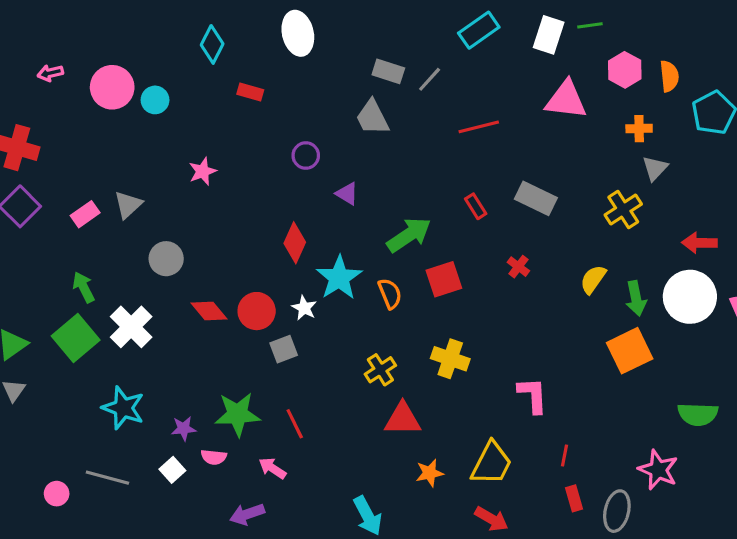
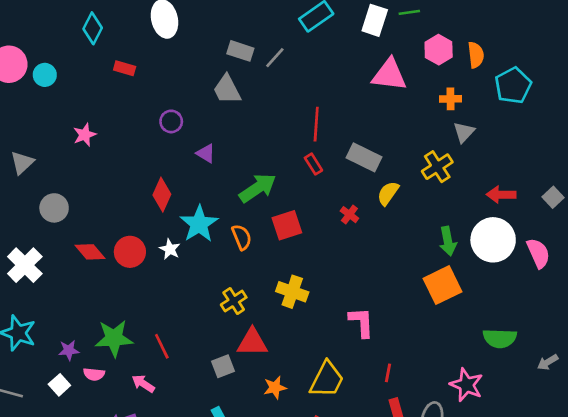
red line: (479, 127) -> (316, 124), moved, turned -72
yellow semicircle: (593, 279) -> (388, 193), moved
gray square: (284, 349) -> (223, 366), moved

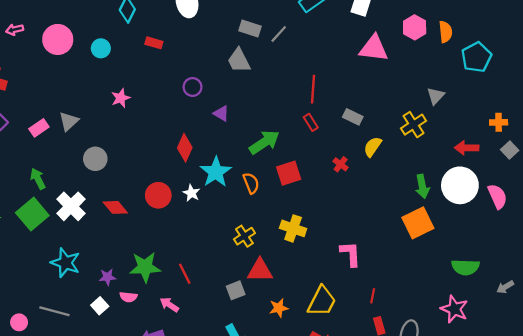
cyan circle: (45, 75) -> (101, 48), moved
orange cross: (451, 99) -> (499, 122), moved
gray rectangle: (364, 157) -> (353, 117), size x0.7
red diamond: (90, 252) -> (115, 207), moved
pink star: (466, 385) -> (454, 309), moved

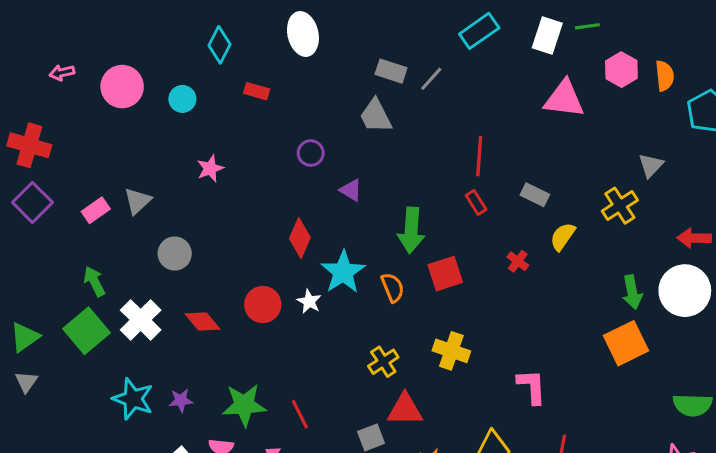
green arrow: (264, 142) -> (411, 230), turned 128
purple star: (107, 277) -> (181, 400), moved

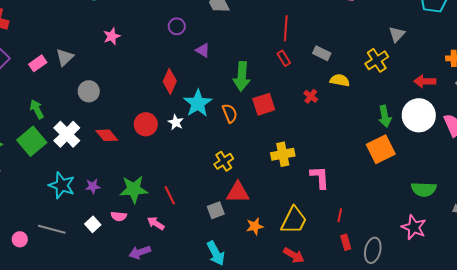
yellow semicircle: (563, 237) -> (340, 80), turned 66
yellow cross: (451, 351) -> (283, 154), moved, turned -30

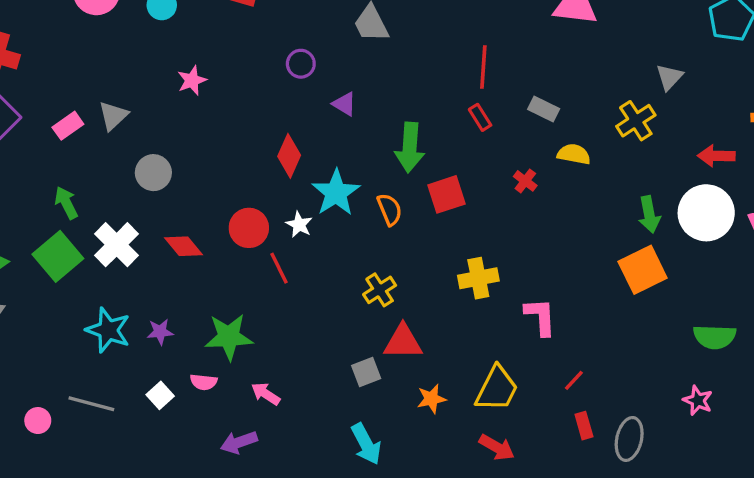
red line: (170, 195) -> (279, 268), moved
red line: (340, 215) -> (574, 380), turned 32
pink star: (414, 227) -> (698, 400), size x0.7

